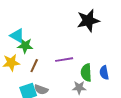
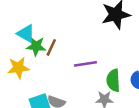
brown line: (34, 66) -> (51, 47), moved

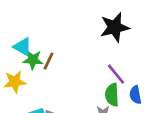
purple line: (85, 64) -> (116, 74), moved, turned 60

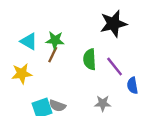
green star: (33, 60) -> (55, 40), moved
green semicircle: (112, 95) -> (90, 59), moved

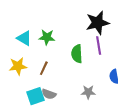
brown line: (53, 55) -> (44, 68), moved
purple line: (115, 66) -> (99, 45), moved, turned 30

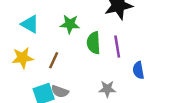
green star: (47, 37) -> (70, 24), moved
purple line: (99, 45) -> (117, 47), moved

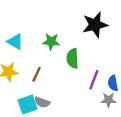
purple line: (117, 47) -> (94, 80), moved, turned 30
gray star: (107, 89) -> (108, 100), moved

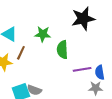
brown line: (37, 74) -> (21, 53), moved
purple line: (94, 80) -> (82, 69), turned 60

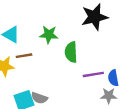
brown line: (21, 53) -> (24, 56), turned 56

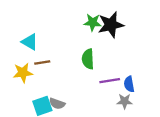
green star: (49, 35) -> (93, 22), moved

